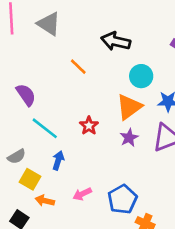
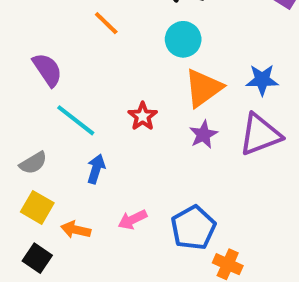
orange line: (78, 67) -> (106, 23), moved
cyan circle: (141, 76) -> (183, 39), moved
yellow square: (30, 179) -> (37, 207), moved

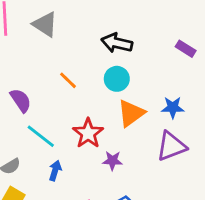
orange line: (106, 23) -> (68, 80), moved
red star: (143, 116) -> (88, 133), size x1.5
purple star: (203, 135) -> (112, 161), moved, turned 30

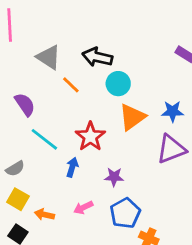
gray triangle: (45, 24) -> (49, 57), moved
black arrow: (117, 43) -> (97, 57), moved
purple star: (112, 161) -> (114, 177), moved
blue arrow: (55, 171) -> (72, 167), moved

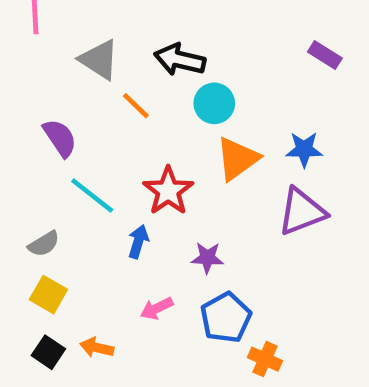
orange arrow: (44, 215) -> (97, 348), moved

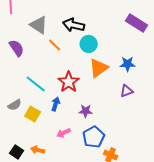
purple rectangle: (325, 55) -> (137, 23), size x1.5
purple semicircle: (60, 138) -> (17, 48), moved
purple triangle: (302, 212) -> (127, 91), size x0.6
yellow square: (48, 295) -> (33, 114), moved

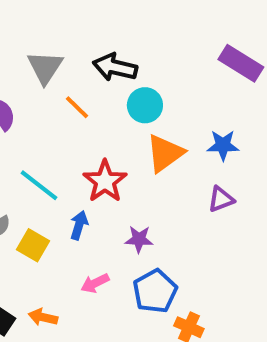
gray triangle: (39, 25) -> (45, 67), turned 30

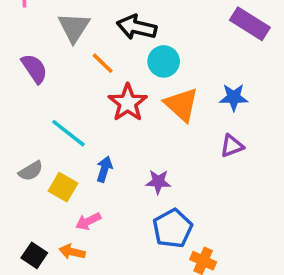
orange triangle: (165, 153) -> (182, 105), turned -42
red star: (105, 181) -> (128, 103), moved
pink arrow: (95, 283) -> (88, 221), moved

